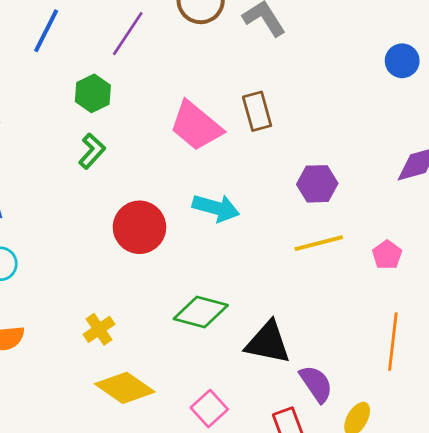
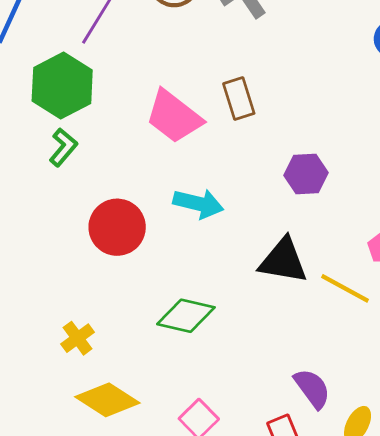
green hexagon: (93, 93) -> (62, 86), size x1.6
yellow line: (319, 243) -> (345, 288), moved, turned 45
black triangle: (268, 342) -> (283, 261), moved

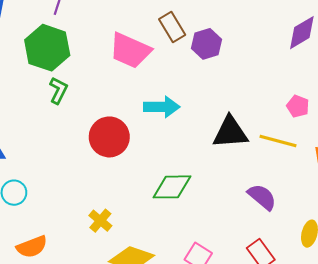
purple hexagon: (306, 174) -> (207, 44), moved
purple semicircle: (312, 388) -> (262, 197), moved

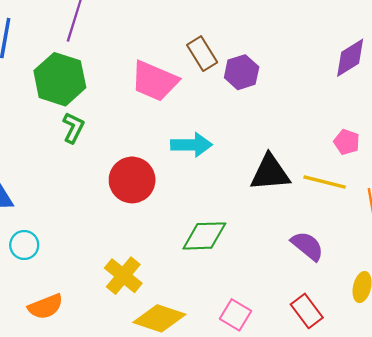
yellow cross: (100, 221) -> (123, 276), size x1.4

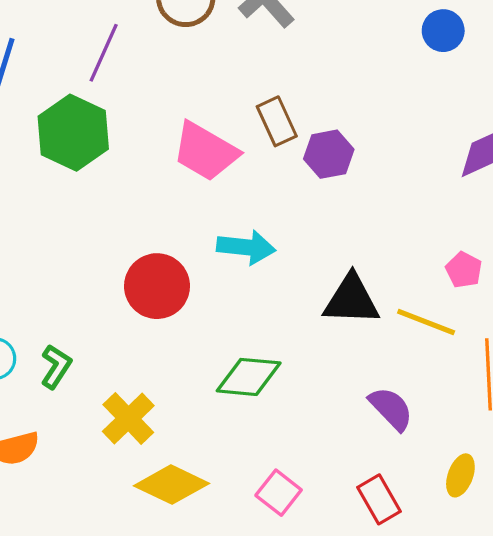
green L-shape: (73, 128) -> (56, 367), moved

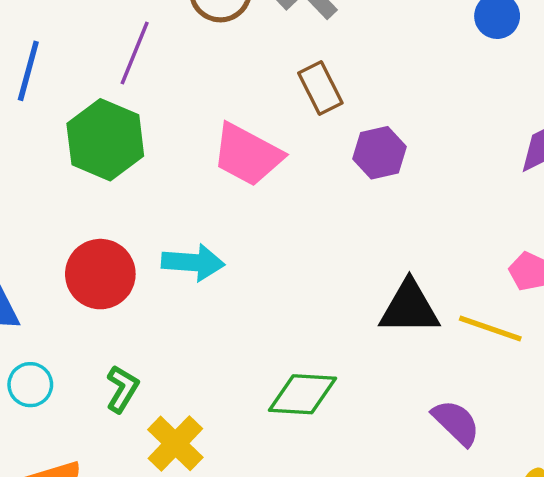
brown rectangle: (277, 121) -> (320, 88), moved
cyan arrow: (246, 247) -> (193, 262), moved
red circle: (157, 286) -> (100, 274), moved
green L-shape: (56, 367) -> (122, 389), moved

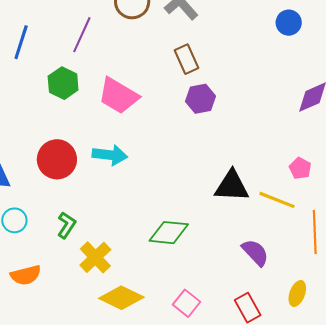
green hexagon: (105, 140) -> (63, 83), size x0.7
purple hexagon: (379, 153) -> (201, 99), moved
pink trapezoid: (247, 155) -> (118, 96), moved

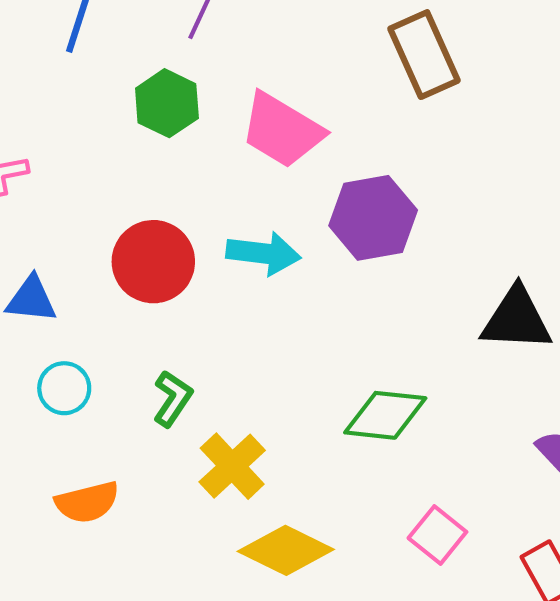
brown rectangle: (187, 59) -> (424, 55), size x1.4
purple hexagon: (201, 99) -> (373, 218), moved, size x1.4
pink square: (186, 303) -> (437, 535), moved

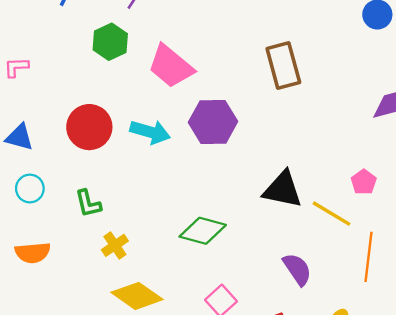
brown rectangle: (424, 55) -> (283, 65), moved
green L-shape: (173, 399) -> (88, 203), turned 124
yellow cross: (232, 466) -> (115, 245), size x0.7

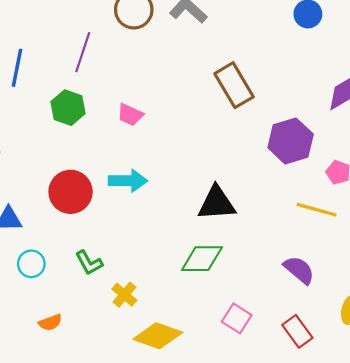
pink trapezoid: (171, 66) -> (130, 115), size x0.6
purple hexagon: (213, 122) -> (291, 141), moved
black triangle: (283, 189) -> (217, 203), moved
orange semicircle: (33, 253) -> (50, 322), size x0.7

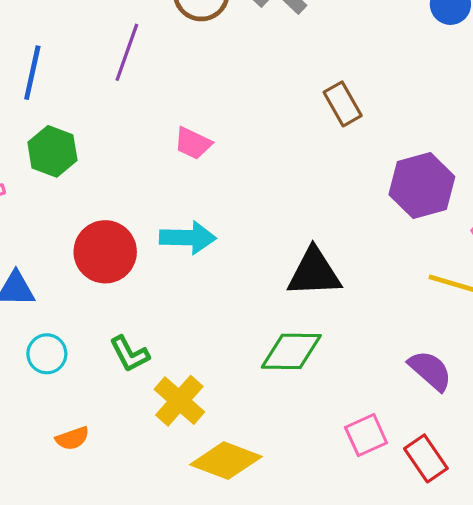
brown rectangle: (234, 85) -> (343, 104), size x0.7
green hexagon: (68, 108) -> (52, 151), moved
yellow cross: (124, 295) -> (179, 401), size x1.4
pink square: (237, 318) -> (366, 435), moved, turned 32

